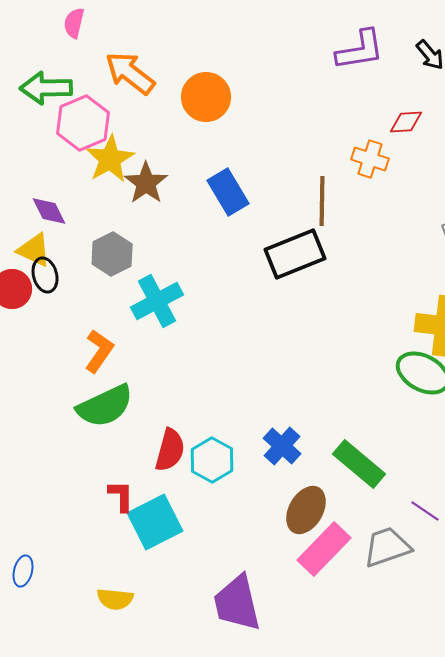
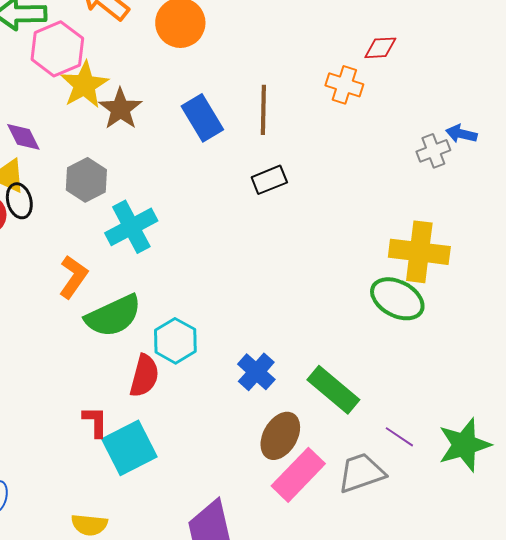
brown line: (322, 201) -> (263, 110), moved
black rectangle: (295, 254) -> (269, 180), size x0.6
green semicircle: (105, 406) -> (113, 316), moved
cyan hexagon: (212, 460) -> (175, 341), moved

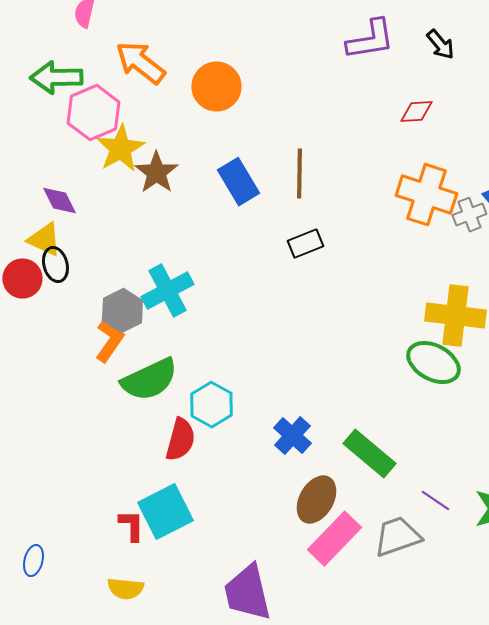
orange cross: (344, 85) -> (426, 195), moved, size x1.6
gray hexagon: (86, 180) -> (122, 311), moved
red L-shape: (95, 422) -> (131, 526), moved

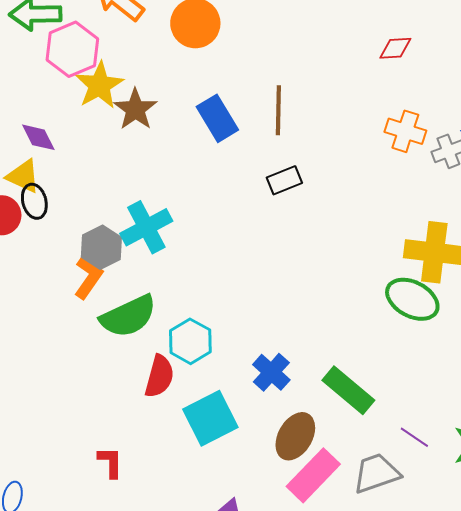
orange cross: (426, 195) -> (405, 131), size x0.7
cyan square: (165, 512) -> (210, 418), moved

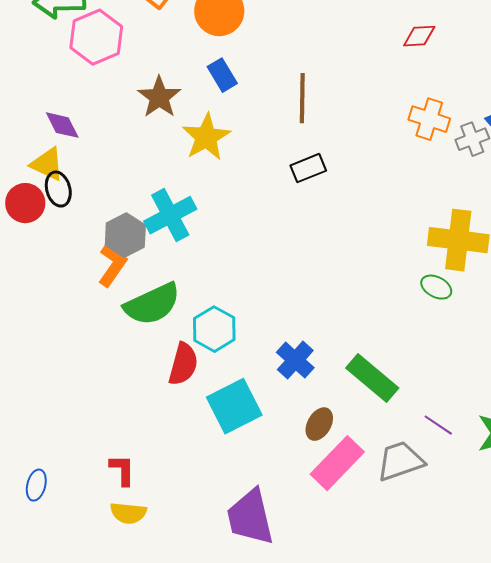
yellow star: (99, 85) -> (206, 137), moved
blue rectangle: (217, 118) -> (222, 75), moved, size x0.7
green ellipse: (412, 299) -> (436, 287), size x0.6
brown ellipse: (295, 436) -> (319, 424), size x0.7
red L-shape: (110, 462) -> (122, 470), moved

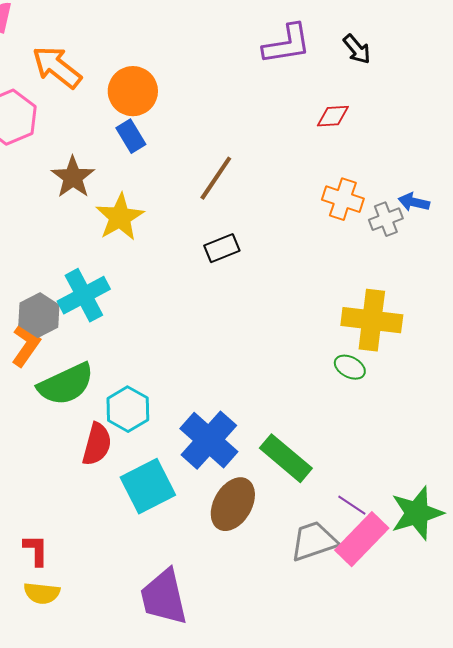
blue rectangle: (222, 75) -> (131, 136), moved
brown line: (302, 98) -> (216, 178), turned 33
blue cross: (295, 360) -> (209, 440), size x1.5
brown ellipse: (319, 424) -> (233, 504), size x1.6
pink rectangle: (337, 463) -> (362, 539), moved

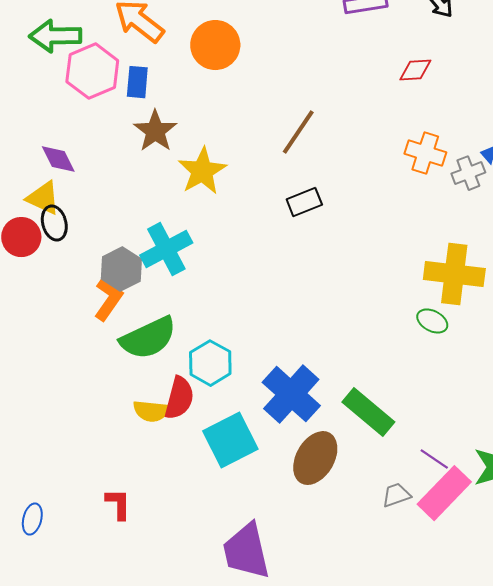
blue rectangle: (131, 136) -> (137, 82), moved, turned 36
gray trapezoid: (314, 541) -> (396, 495), size x0.6
yellow semicircle: (42, 593) -> (151, 411), moved

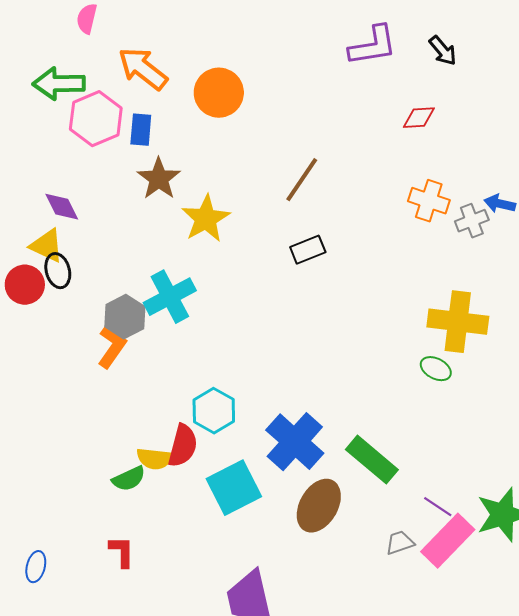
green semicircle: (148, 338) -> (129, 479), moved, size x0.6

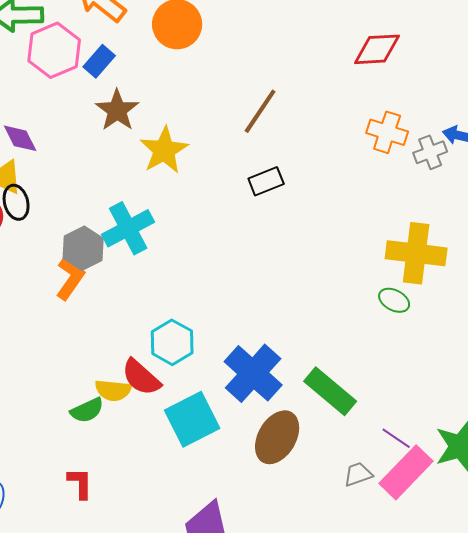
red diamond: (419, 118) -> (377, 49), size x1.4
blue rectangle: (141, 130) -> (99, 61), turned 36
red semicircle: (183, 446) -> (141, 377), turned 117

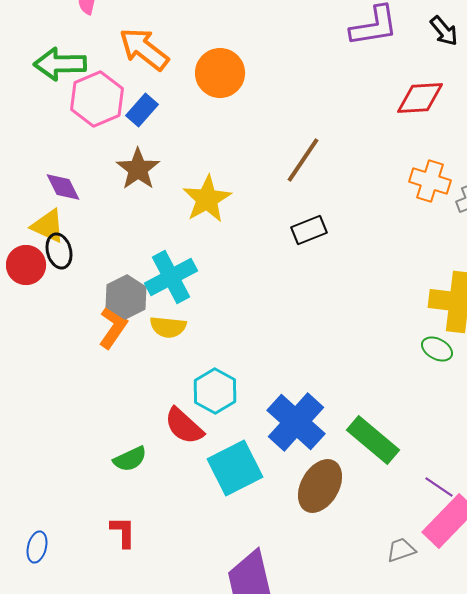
brown star: (117, 110) -> (138, 169), moved
yellow semicircle: (113, 390) -> (168, 327), moved
gray trapezoid: (358, 474) -> (401, 550), moved

